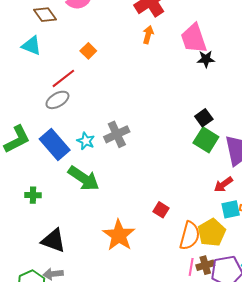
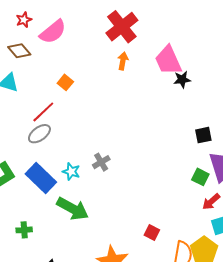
black square: (204, 118) -> (203, 135), moved, turned 30
gray cross: (117, 134) -> (101, 162), size x0.7
green square: (206, 140) -> (200, 177), moved, size x0.7

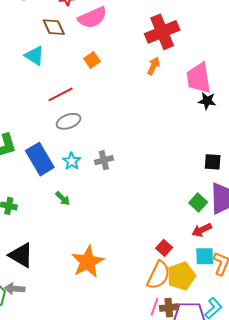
orange square: (65, 82) -> (92, 60), moved
gray ellipse: (39, 134) -> (69, 121), moved
green arrow: (73, 209) -> (63, 198), size x0.5
red square: (152, 233) -> (164, 248), moved

